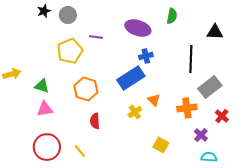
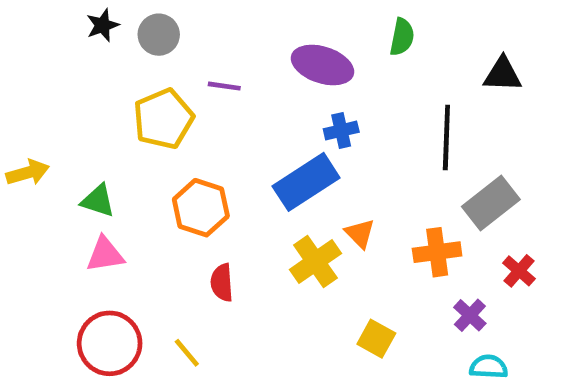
yellow cross: (135, 112) -> (315, 261), size x1.5

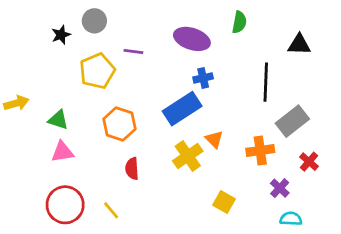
black star: (103, 25) -> (61, 35), moved

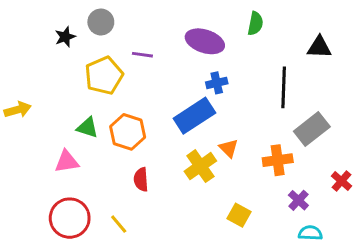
green triangle: (58, 120) -> (87, 127), moved
red cross: (309, 162) -> (342, 181), moved

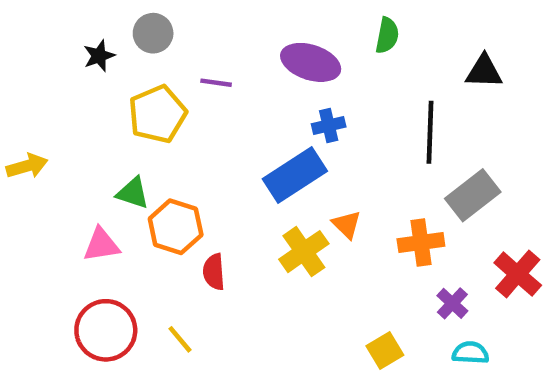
orange hexagon: (128, 132) -> (176, 227), moved
red cross: (342, 181) -> (518, 274), size x1.5
yellow square: (239, 215) -> (385, 351), moved, turned 30

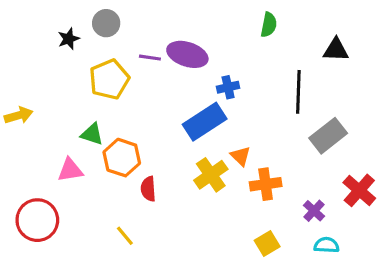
purple ellipse: (311, 62) -> (187, 54), moved
orange cross: (421, 243) -> (266, 184), moved
red circle: (106, 330) -> (37, 220), moved

